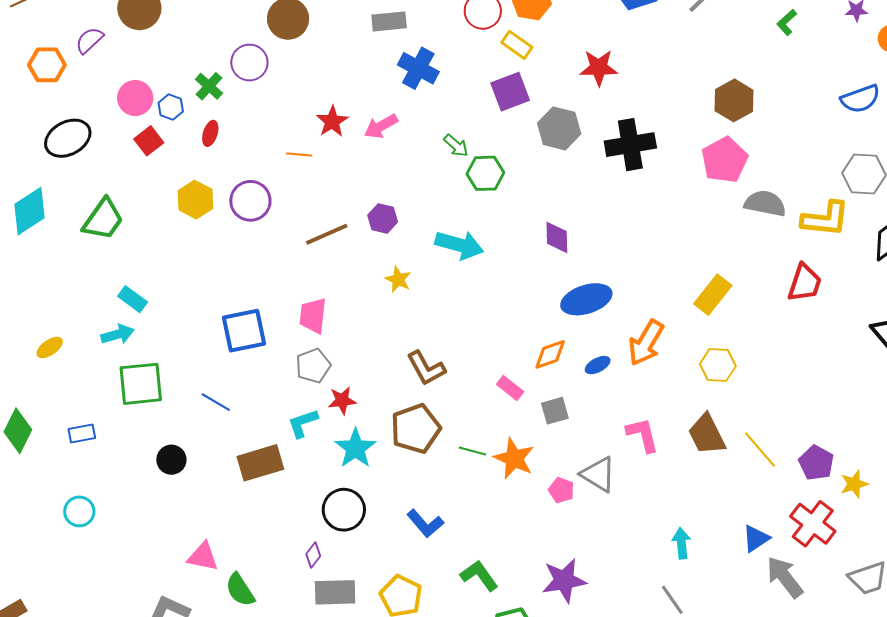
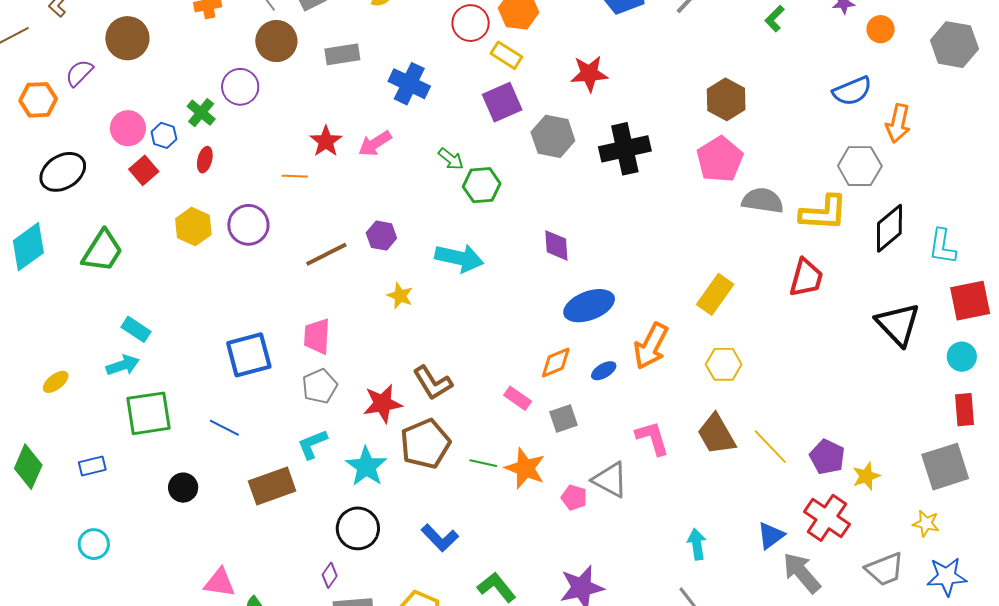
gray rectangle: (389, 21) -> (342, 54), moved
red star: (342, 400) -> (383, 404), moved, size x1.4

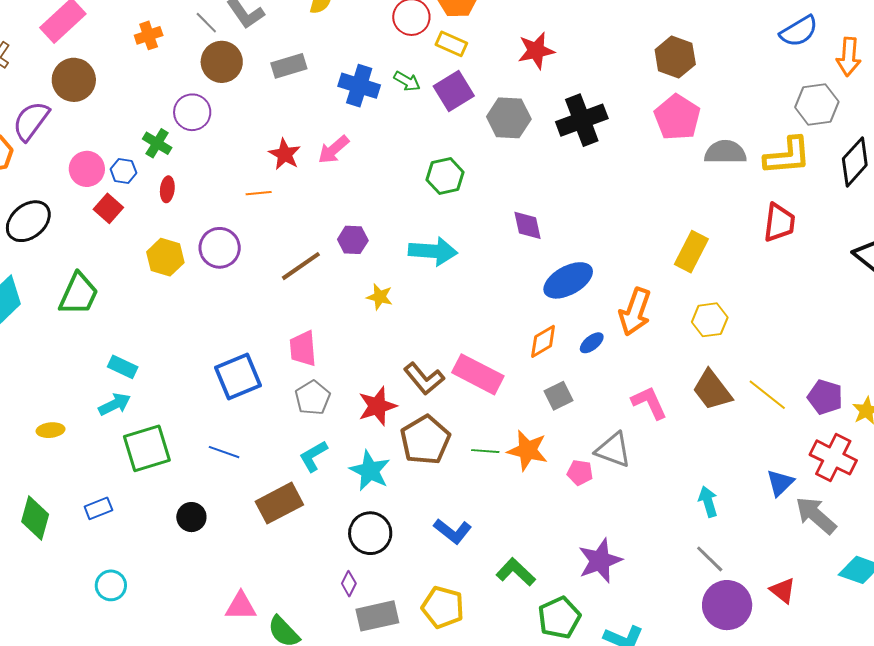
purple semicircle: (79, 73) -> (31, 121), size x1.4
green arrow: (451, 159) -> (407, 81), moved
yellow ellipse: (56, 382) -> (51, 430), turned 40
pink rectangle: (518, 398) -> (478, 374), moved, size x1.8

